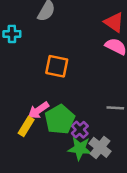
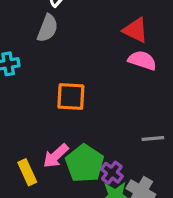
yellow rectangle: (26, 126) -> (27, 172), moved, turned -48

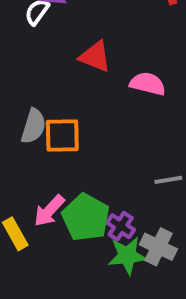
gray semicircle: (48, 28) -> (33, 126), moved
red triangle: (135, 30) -> (95, 57), moved

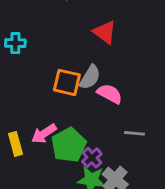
pink semicircle: (148, 84) -> (110, 94), moved
gray semicircle: (33, 126) -> (90, 77), moved

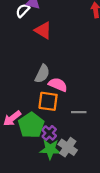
red triangle: (105, 32) -> (43, 30), moved
orange square: (67, 82) -> (48, 101), moved

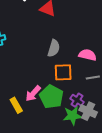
pink semicircle: (58, 85) -> (88, 55), moved
purple cross: (49, 133) -> (77, 100), moved

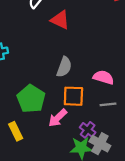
pink arrow: (33, 93) -> (58, 118), moved
green pentagon: (51, 97) -> (31, 99), moved

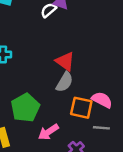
red triangle: (60, 20) -> (65, 61), moved
orange square: (73, 96) -> (81, 108), moved

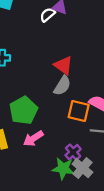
pink arrow: (48, 132) -> (33, 138), moved

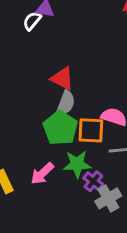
green pentagon: (23, 110) -> (60, 128), moved
green star: (63, 168) -> (77, 164), moved
gray cross: (82, 168) -> (108, 198), turned 30

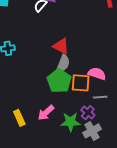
green star: (77, 164) -> (70, 122), moved
purple cross: (93, 181) -> (88, 113), moved

